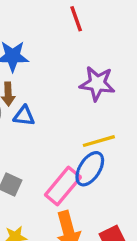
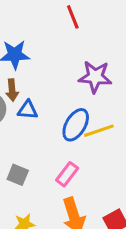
blue ellipse: (90, 169) -> (76, 125), moved
pink rectangle: (63, 186) -> (67, 174), size x0.7

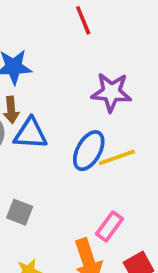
blue triangle: (28, 110) -> (30, 134), size x1.4
pink rectangle: (67, 174) -> (109, 226), moved

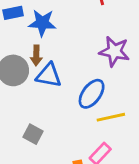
yellow line: (117, 157) -> (111, 117), moved

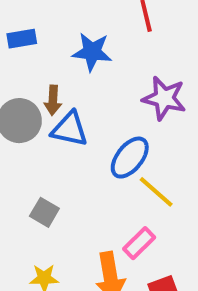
blue star: (42, 23) -> (92, 52), moved
yellow line: (111, 117) -> (156, 192), turned 52

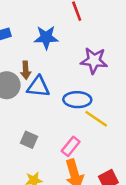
blue ellipse: (130, 158) -> (77, 100), turned 60
pink rectangle: (139, 243) -> (71, 146), moved

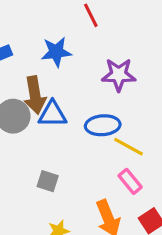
brown arrow: (26, 70) -> (35, 95), size x1.6
pink rectangle: (71, 146) -> (130, 181), moved, turned -72

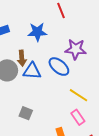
brown arrow: (35, 95) -> (22, 58), size x0.7
blue ellipse: (103, 125) -> (59, 67), moved, turned 40

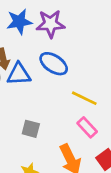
purple star: (76, 49) -> (50, 24), moved
gray square: (26, 113) -> (31, 129), moved

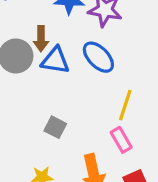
yellow line: (84, 98) -> (125, 105), turned 70

